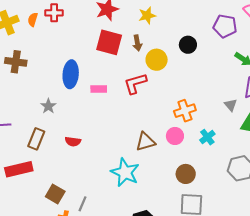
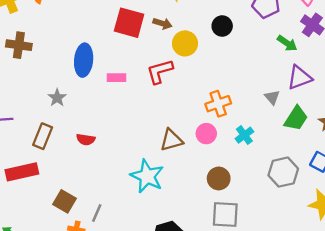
brown arrow: (137, 43) -> (162, 24), turned -63

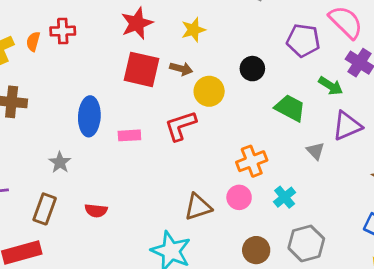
green trapezoid: (296, 118) -> (290, 108), moved, turned -92
gray hexagon: (283, 172) -> (306, 243), moved

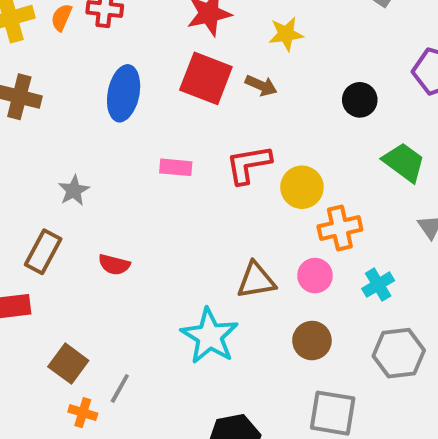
yellow circle: (209, 91) -> (302, 187), moved
blue ellipse: (89, 116) -> (124, 93), moved
brown circle: (256, 250) -> (312, 341), moved

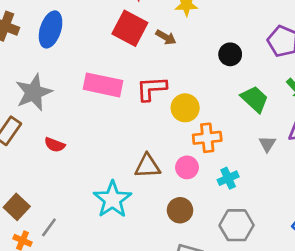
blue ellipse: (124, 93) -> (51, 29), moved
pink rectangle: (176, 167) -> (103, 85), size x1.8
gray star: (74, 190) -> (34, 92), size x1.8

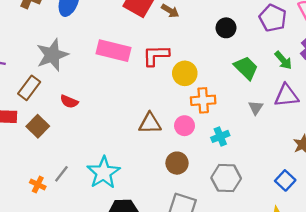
cyan star: (112, 199) -> (103, 173), moved
brown square: (17, 207) -> (38, 126), moved

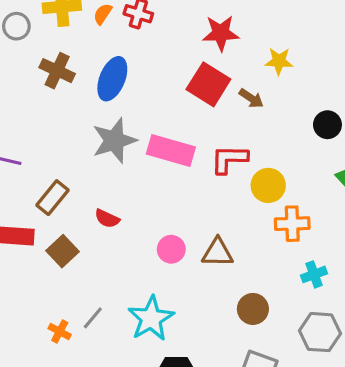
gray star: (52, 55) -> (114, 141), moved
pink circle: (185, 126) -> (171, 249), moved

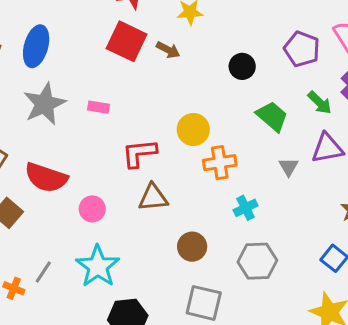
pink rectangle: (171, 150) -> (98, 107), size x0.5
red L-shape: (229, 159) -> (139, 153), moved
red semicircle: (107, 219) -> (46, 178), size x1.8
pink circle: (171, 249) -> (92, 209), moved

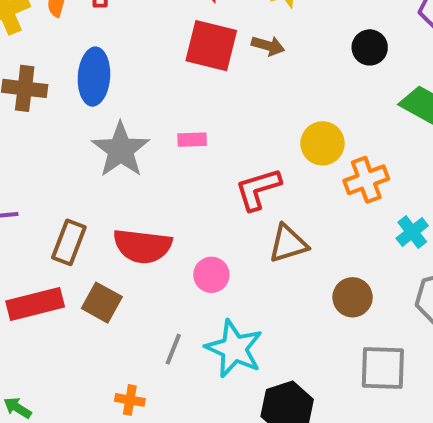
gray line: (43, 272) -> (173, 349), moved

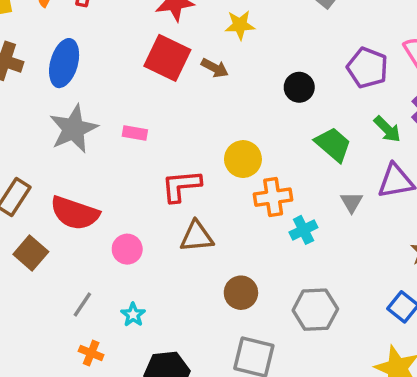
cyan cross: (412, 232) -> (303, 230), moved
cyan star: (234, 349) -> (133, 315), size x0.5
orange cross: (130, 400) -> (91, 353), moved

